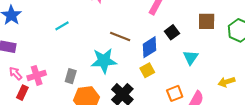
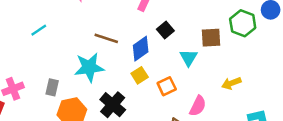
brown square: (207, 21) -> (211, 38), moved
orange square: (175, 93) -> (167, 86), moved

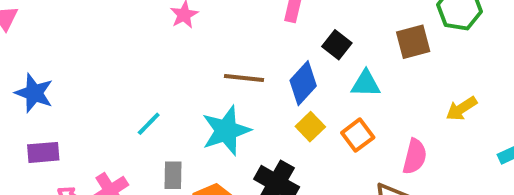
cyan line: (39, 30) -> (149, 124), moved
cyan triangle: (189, 58) -> (366, 84), moved, turned -48

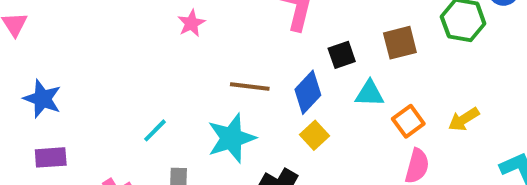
brown square: (413, 42) -> (400, 43), moved
black square: (337, 45) -> (342, 55), turned 32
orange square: (358, 135) -> (408, 121), moved

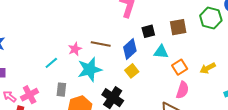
pink star: (191, 23) -> (75, 49), moved

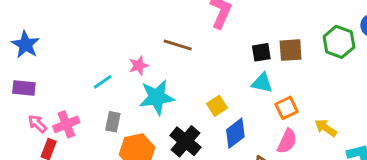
black square: (148, 31) -> (261, 52), moved
brown line: (101, 44) -> (178, 45), moved
blue diamond: (130, 49) -> (235, 133), moved
yellow arrow: (208, 68) -> (326, 128), moved, turned 56

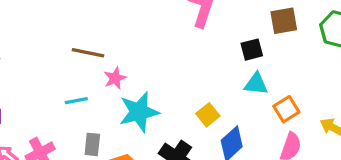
brown line: (178, 45) -> (88, 53), moved
brown square: (291, 50) -> (284, 21), moved
cyan line: (103, 82) -> (76, 101), turned 30

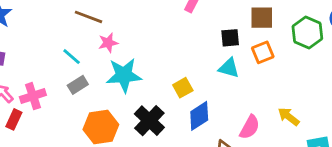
cyan line: (76, 101) -> (72, 57), turned 42
orange square: (286, 109) -> (263, 52), moved
gray rectangle: (92, 144) -> (78, 85), moved, turned 42

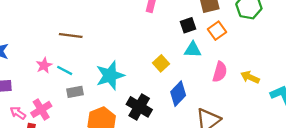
pink star: (108, 43) -> (44, 65), moved
gray rectangle: (78, 85) -> (75, 92), turned 35
yellow square: (183, 88) -> (161, 63), moved
pink semicircle: (250, 127) -> (220, 72), moved

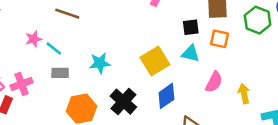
orange square: (217, 31) -> (220, 39), turned 36
yellow square: (161, 63) -> (155, 61), size x1.6
cyan star: (110, 75) -> (100, 63), size x0.7
yellow arrow: (250, 77) -> (244, 94), turned 42

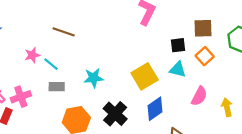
orange square: (220, 39) -> (205, 56), turned 36

